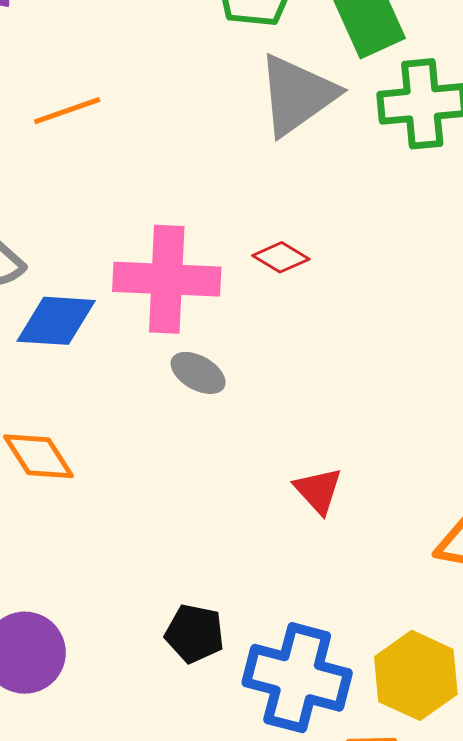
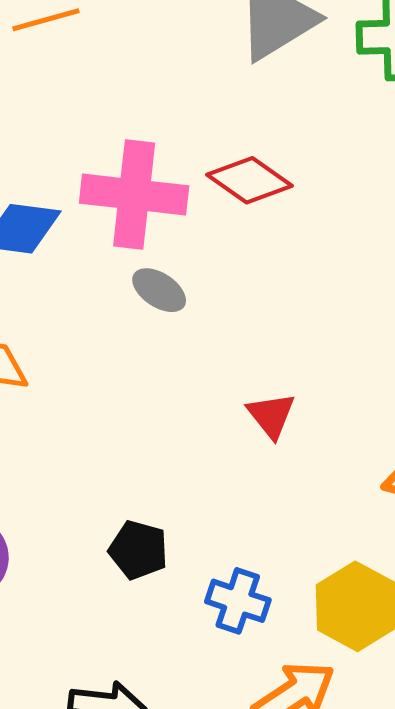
red diamond: (281, 257) -> (249, 180), size x1.5
blue cross: (297, 678) -> (238, 601), size x0.6

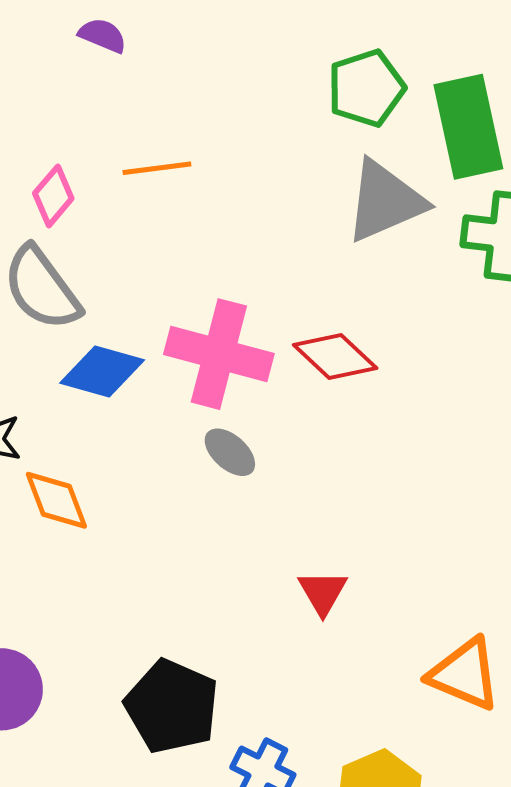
black pentagon: (138, 550) -> (172, 706), size x1.6

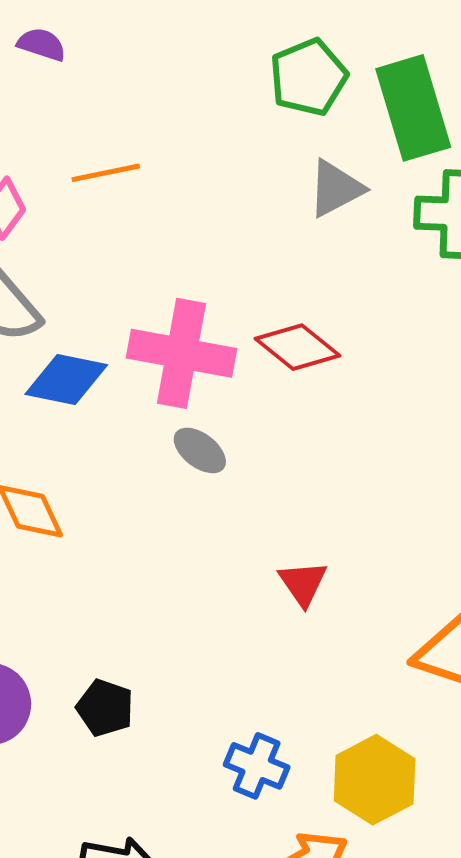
gray triangle: (385, 201) -> (336, 188), size x0.7
black pentagon: (172, 706) -> (105, 708), moved, size x0.6

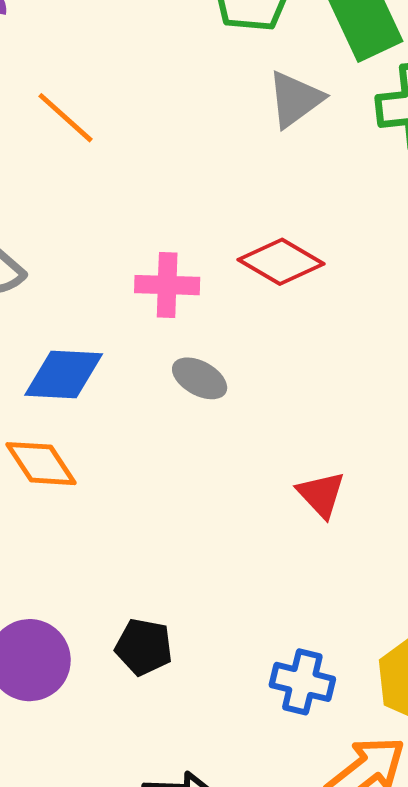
orange line: (106, 173) -> (66, 118), turned 62
pink cross: (181, 353) -> (167, 285), size x0.6
blue diamond: (66, 380) -> (64, 374), moved

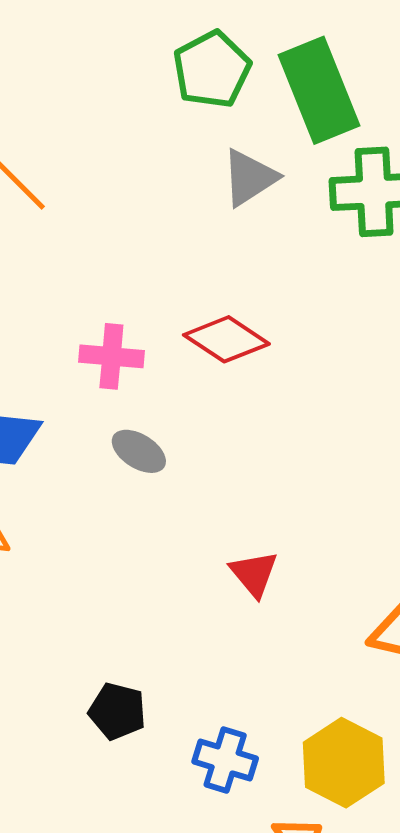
black pentagon: (144, 647) -> (117, 711), moved

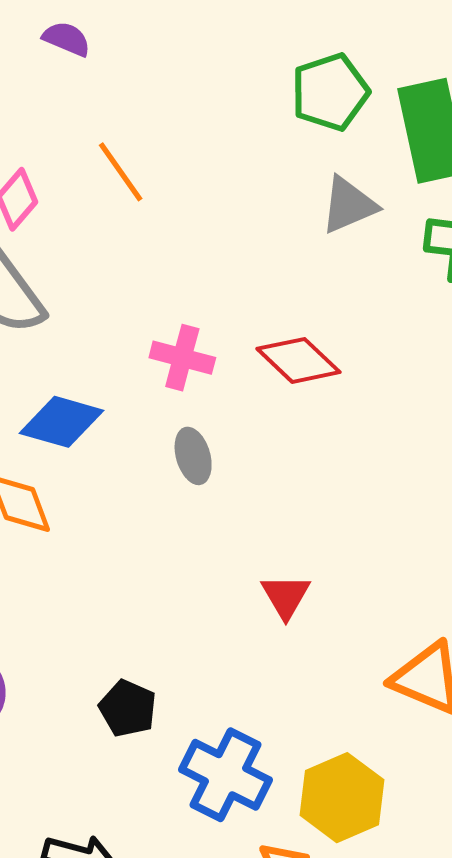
gray ellipse: (139, 451) -> (193, 456), turned 32
blue cross: (225, 760) -> (226, 775), size x1.4

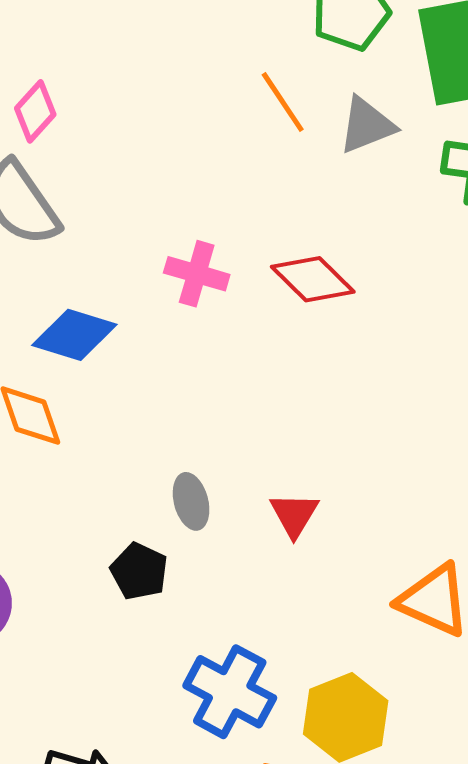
orange line: (121, 172) -> (283, 102), moved
gray ellipse: (193, 456) -> (191, 501), moved
black pentagon: (128, 708) -> (139, 571), moved

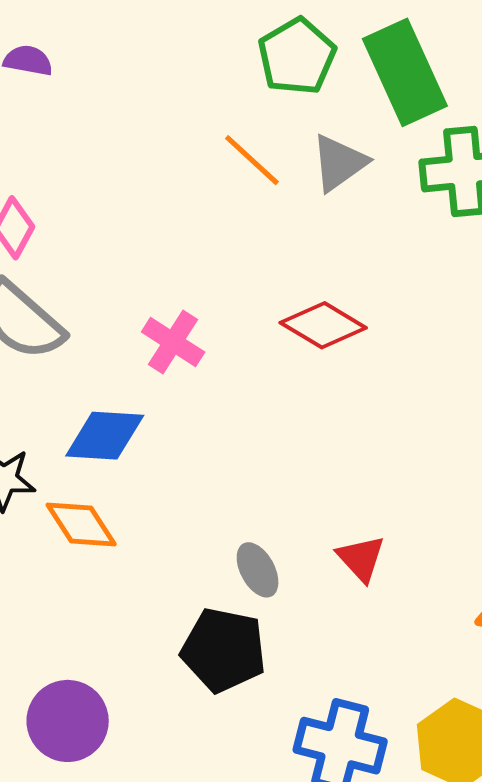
pink cross: (197, 274) -> (173, 342), moved, turned 30
black pentagon: (139, 571) -> (224, 650), size x1.5

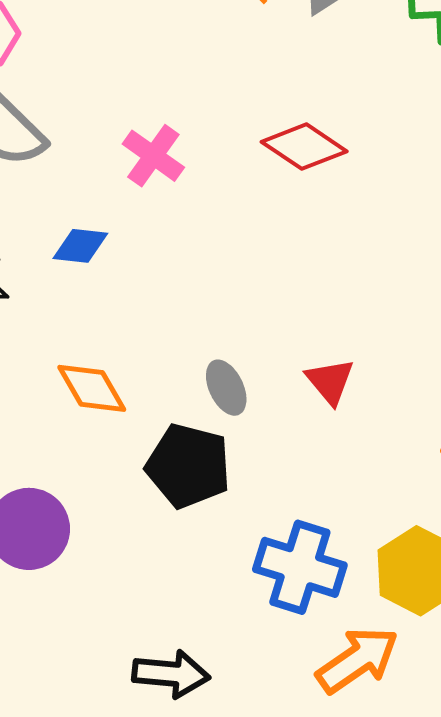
blue diamond: (105, 436) -> (80, 246), size x0.7
orange diamond: (81, 525) -> (92, 388), moved

